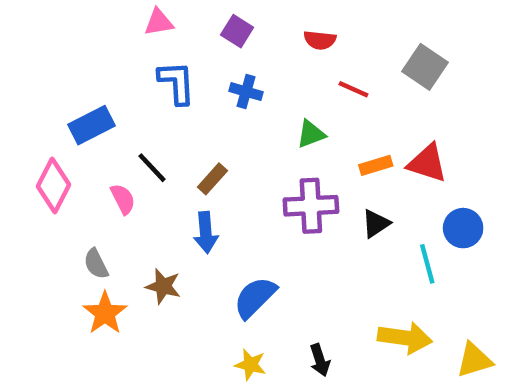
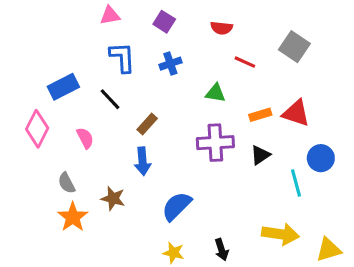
blue cross: (246, 92) -> (170, 64), turned -35
green triangle: (311, 134) -> (215, 93), turned 30
black line: (152, 168) -> (110, 99), moved

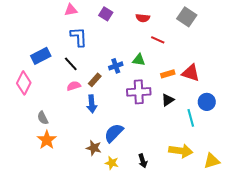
gray square: (294, 47) -> (187, 17), moved
blue cross: (170, 64) -> (116, 66), moved
pink semicircle: (85, 138) -> (74, 86), moved, turned -80
brown star: (113, 198) -> (94, 148), moved

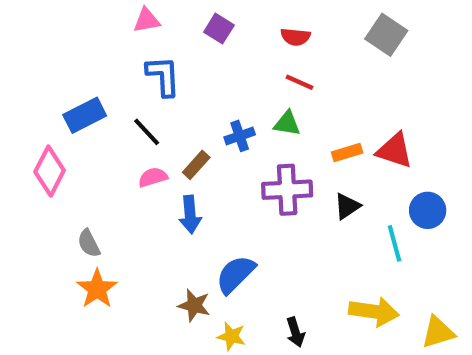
red line: (158, 40) -> (300, 82), moved

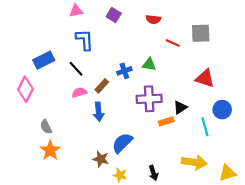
gray square: (386, 35) -> (201, 33), moved, turned -36
red line: (300, 82) -> (173, 43), moved
orange rectangle: (347, 152) -> (166, 121), moved

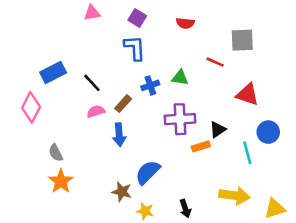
blue L-shape: (85, 40) -> (135, 48), moved
red line: (173, 43) -> (215, 62), moved

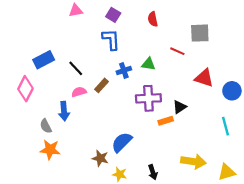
red semicircle: (185, 23) -> (153, 19), turned 72
blue circle: (268, 132) -> (232, 91), moved
blue arrow: (119, 135) -> (64, 111), moved
cyan line: (247, 153) -> (226, 126), moved
orange star: (61, 181) -> (50, 150), turned -30

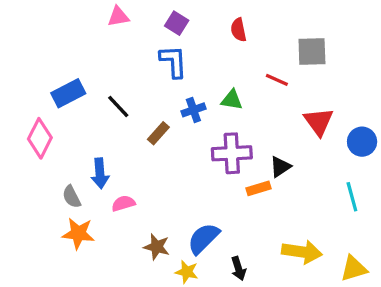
red triangle: (204, 78) -> (319, 122), turned 36
pink semicircle: (79, 92) -> (123, 203), moved
blue semicircle: (122, 142) -> (203, 238), moved

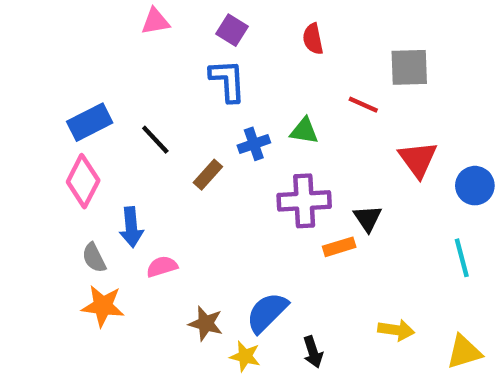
pink diamond: (40, 138) -> (83, 181), moved
black triangle: (280, 167) -> (368, 218), turned -30
yellow arrow: (302, 252) -> (396, 330), size x0.7

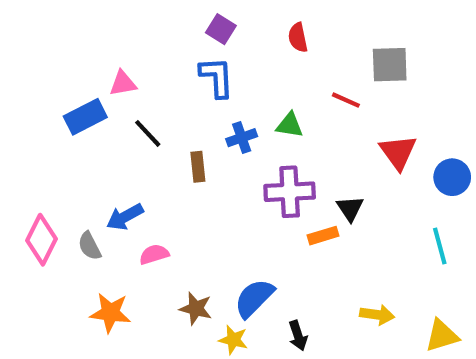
pink triangle: (155, 21) -> (123, 83), moved
brown rectangle: (208, 175) -> (198, 167), turned -48
pink diamond: (83, 181) -> (42, 240), moved
blue arrow: (131, 227) -> (125, 217), turned 66
orange star: (103, 306) -> (110, 313), moved

